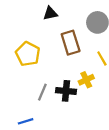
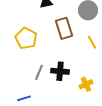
yellow cross: (86, 80) -> (86, 84), moved

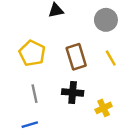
brown rectangle: (64, 28) -> (76, 57), moved
gray line: (39, 72) -> (35, 94), moved, turned -35

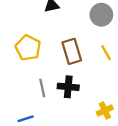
gray line: (35, 94) -> (42, 88), moved
yellow cross: (104, 108) -> (105, 110), moved

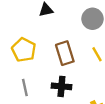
gray line: (42, 88) -> (25, 87), moved

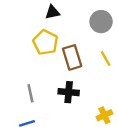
yellow pentagon: (24, 50) -> (45, 42), moved

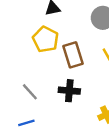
gray line: (30, 93) -> (30, 92), turned -30

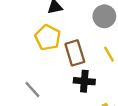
black cross: (69, 91) -> (84, 81), moved

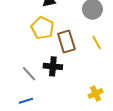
black cross: (84, 81) -> (53, 66), moved

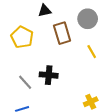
yellow pentagon: (42, 28) -> (22, 37), moved
brown rectangle: (66, 41) -> (62, 33), moved

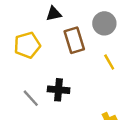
yellow pentagon: (22, 37) -> (27, 45), turned 30

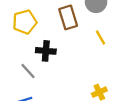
black cross: (59, 90) -> (46, 51), moved

